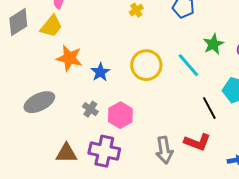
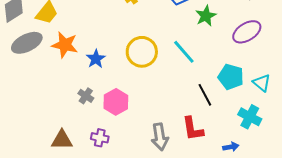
green star: (213, 44) -> (206, 16), moved
gray ellipse: (39, 102) -> (27, 43), moved
red L-shape: (197, 142) -> (193, 129), turned 60
purple cross: (104, 151) -> (100, 138), size x0.6

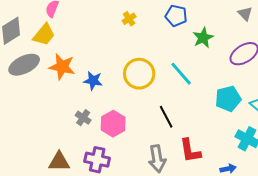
blue star: (96, 59) -> (93, 81), turned -30
cyan pentagon: (231, 77) -> (228, 99), turned -30
black line: (205, 95) -> (166, 117), moved
purple cross: (100, 138) -> (97, 160), size x1.4

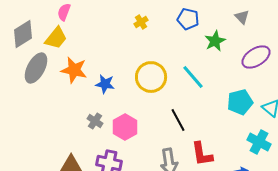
gray triangle: (245, 14) -> (242, 17), moved
gray ellipse: (24, 65) -> (36, 68), turned -36

